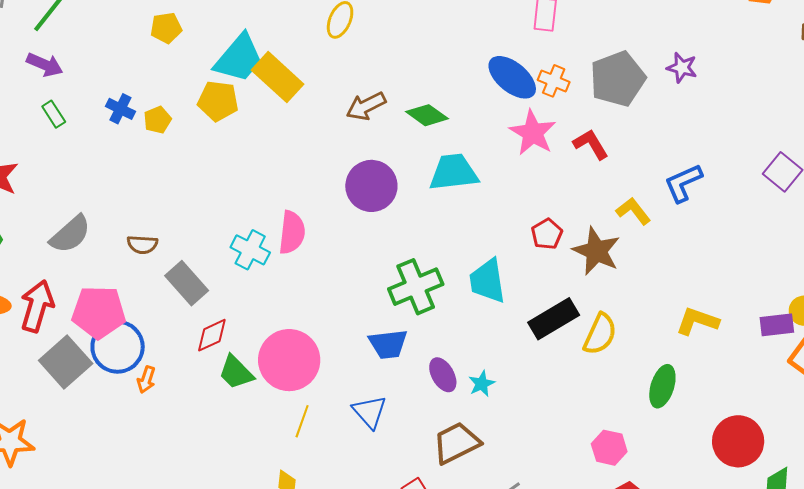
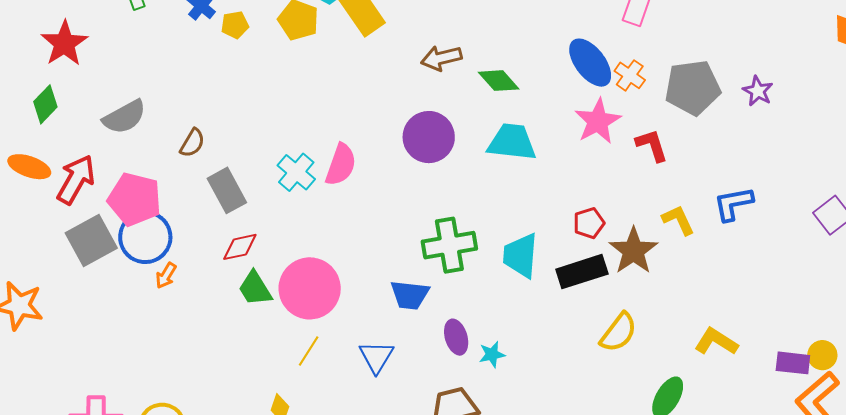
brown semicircle: (142, 244) -> (192, 143), turned -76
black rectangle: (554, 319) -> (582, 272), moved

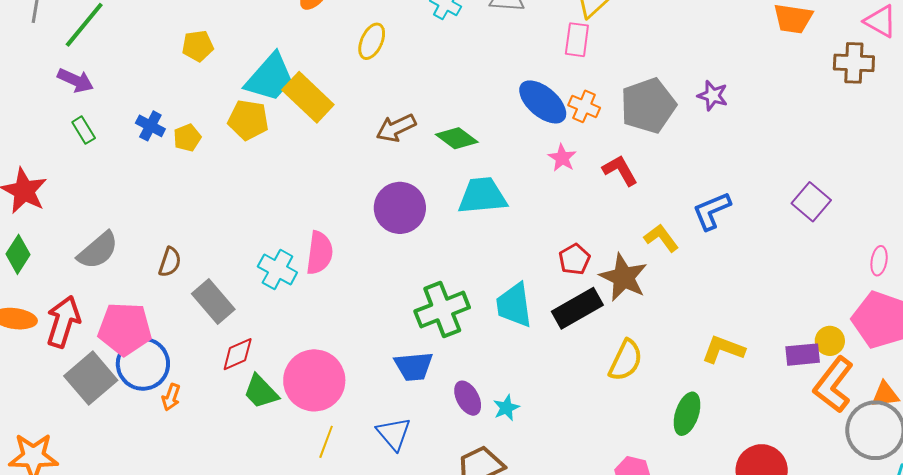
pink star: (598, 121) -> (562, 158), size x0.6

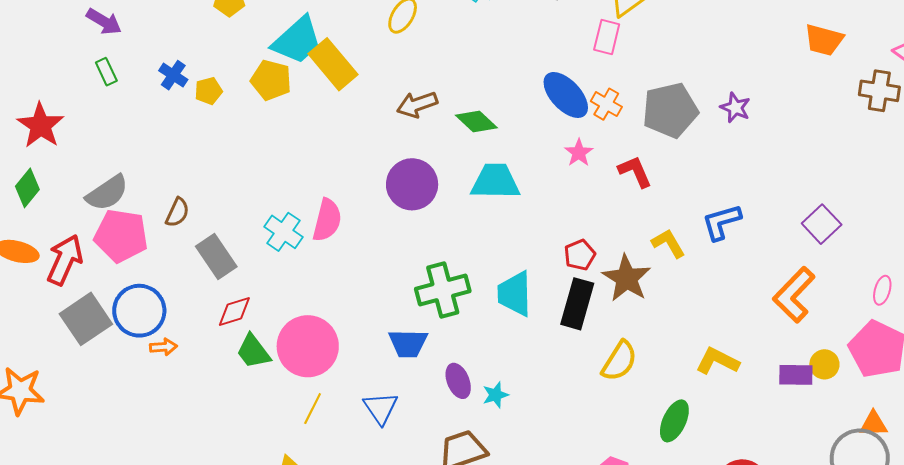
black rectangle: (577, 308) -> (577, 304), turned -51
pink pentagon: (125, 329) -> (121, 236), moved
orange L-shape: (834, 385) -> (794, 295), moved
orange arrow: (171, 397) -> (163, 347), turned -120

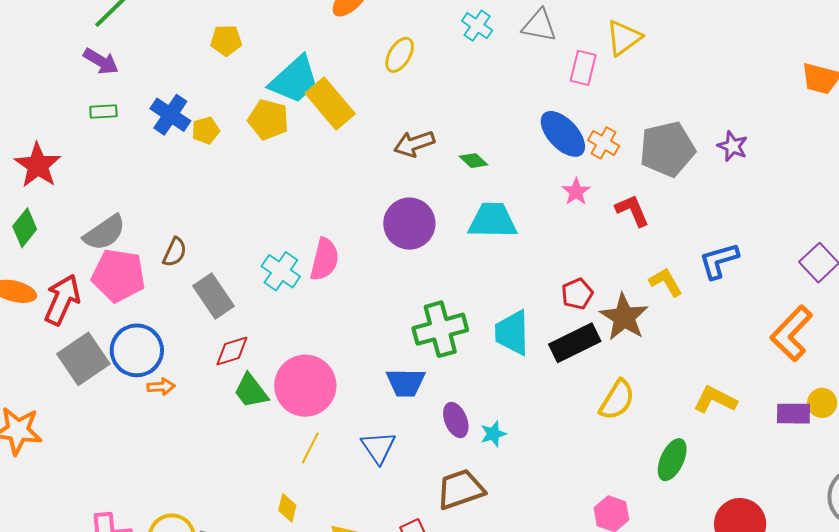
pink rectangle: (607, 37) -> (583, 68), moved
green rectangle: (106, 72) -> (103, 111), turned -68
blue cross: (173, 75) -> (170, 115), size x1.4
green diamond: (476, 121) -> (474, 161), size x0.7
black rectangle: (577, 304) -> (575, 343), turned 48

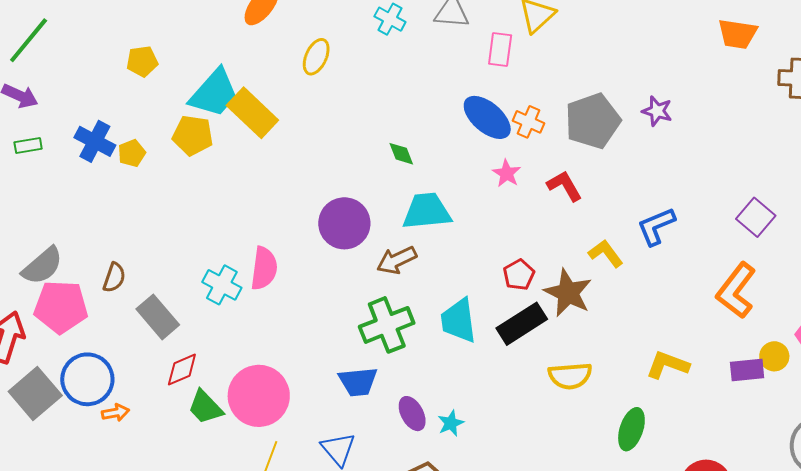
brown arrow: (414, 144) -> (397, 260), moved
green diamond: (474, 161) -> (401, 154), turned 32
yellow semicircle: (617, 400) -> (570, 376), turned 60

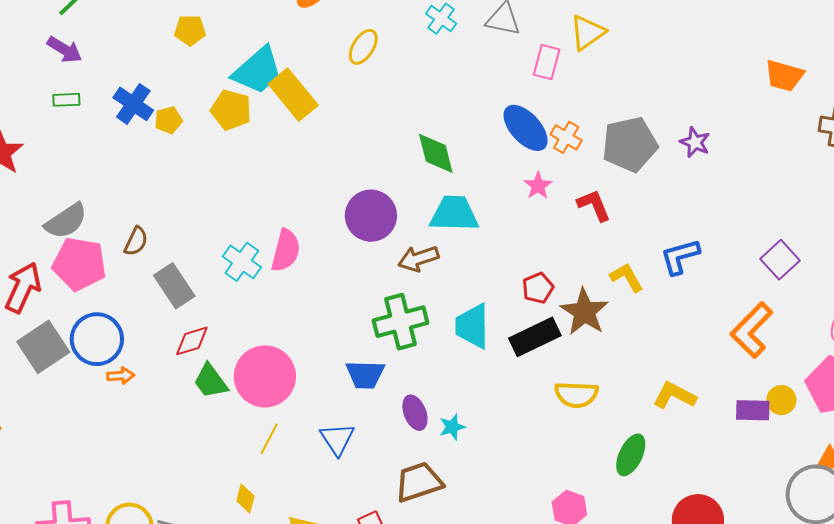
green diamond: (401, 154) -> (436, 153), size x1.6

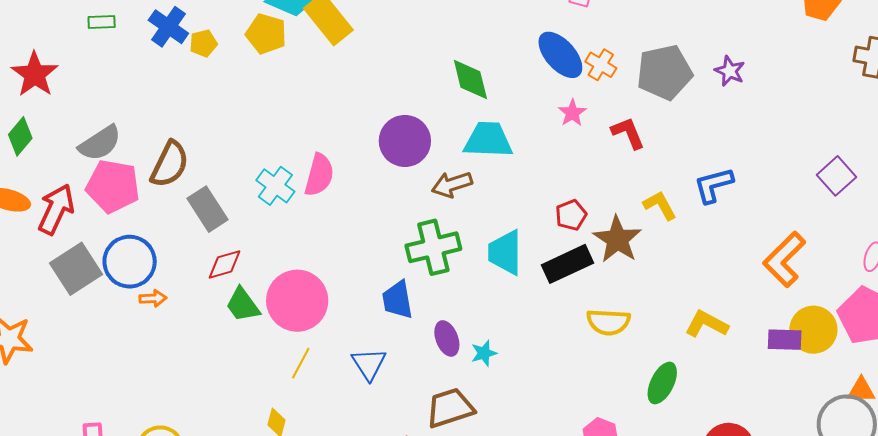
brown semicircle: (136, 241) -> (170, 164), size x1.6
purple square: (780, 260) -> (836, 176), moved
blue trapezoid: (365, 375) -> (398, 300), turned 78
yellow circle: (781, 400) -> (813, 330), size x1.6

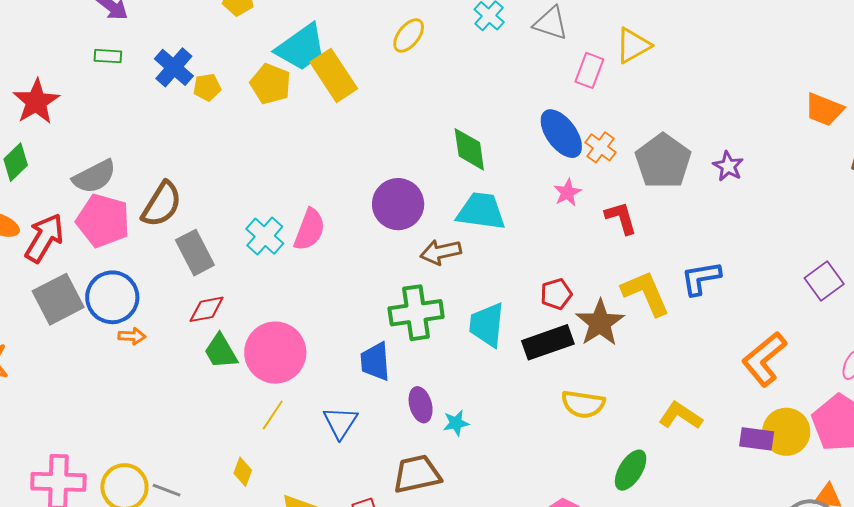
gray pentagon: (664, 72) -> (663, 161), turned -30
yellow L-shape: (660, 205) -> (646, 293), size x1.5

